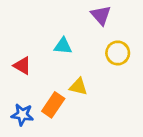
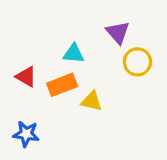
purple triangle: (101, 15) -> (118, 32), moved
orange rectangle: (53, 105) -> (62, 85), moved, turned 35

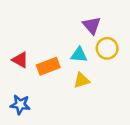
cyan triangle: (74, 54) -> (79, 55), moved
yellow triangle: (92, 101) -> (82, 80), moved, turned -30

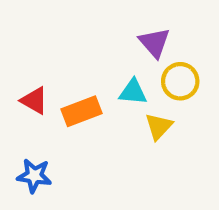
yellow triangle: (82, 80) -> (159, 126), moved, turned -30

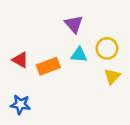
purple triangle: (154, 43) -> (74, 24), moved
yellow triangle: (159, 126) -> (112, 76), moved

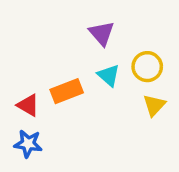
cyan triangle: (79, 55) -> (109, 75), turned 36
red triangle: (20, 60) -> (28, 105), moved

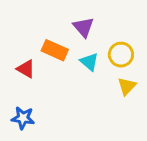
orange rectangle: (67, 91) -> (55, 50), moved, turned 45
red triangle: (28, 105) -> (26, 69), moved

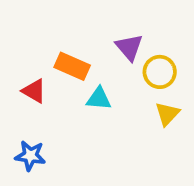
purple triangle: (84, 27) -> (129, 47), moved
cyan triangle: (89, 62) -> (99, 99), moved, turned -36

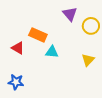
purple triangle: (129, 47) -> (70, 14), moved
yellow circle: (160, 72) -> (91, 26), moved

